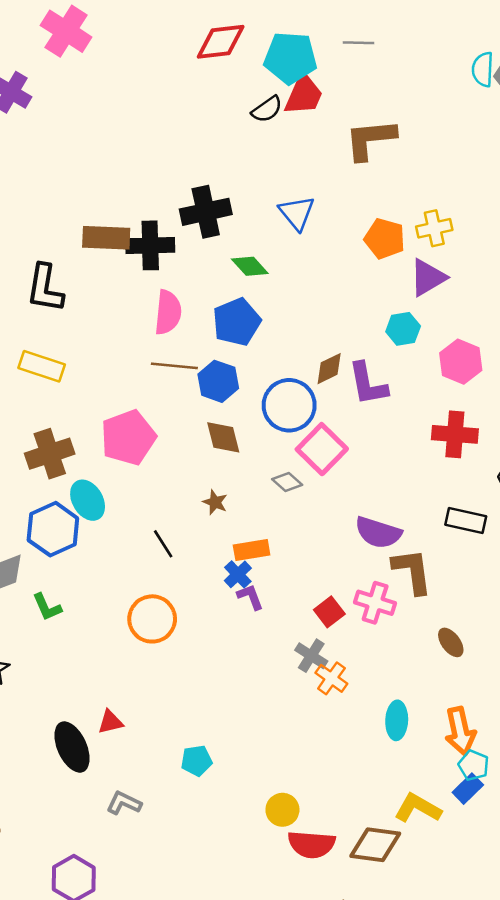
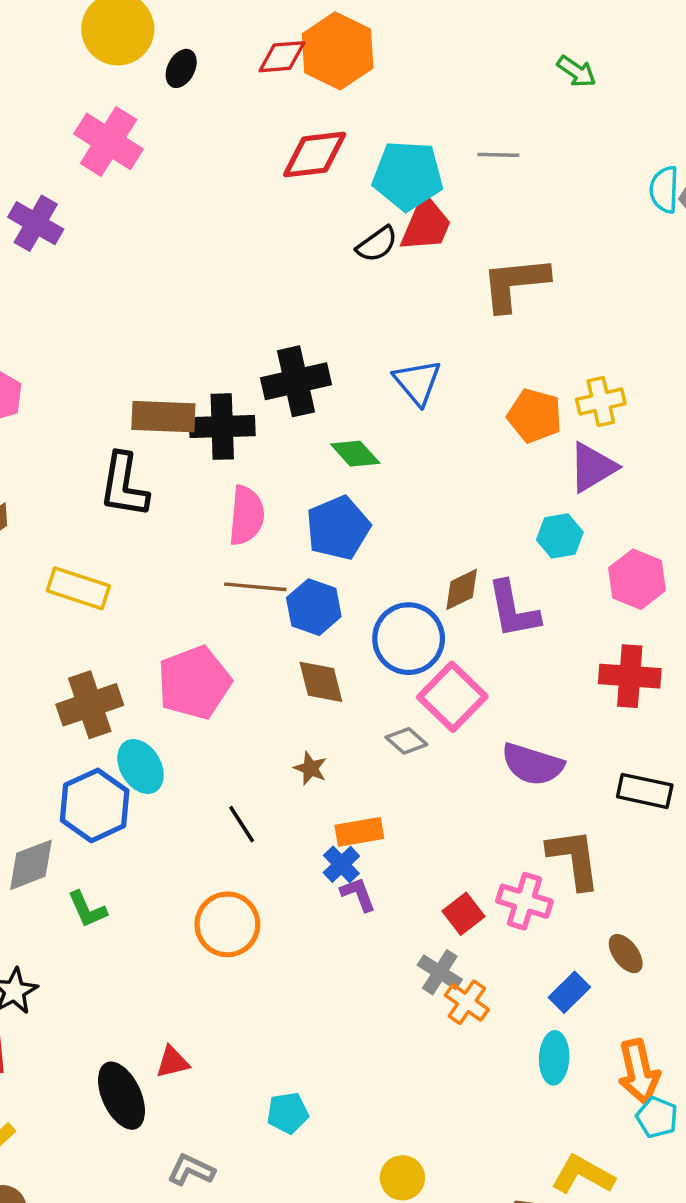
black L-shape: (45, 288) -> (124, 485), moved
purple semicircle: (378, 533) -> (533, 764), moved
blue rectangle: (468, 789) -> (569, 992), moved

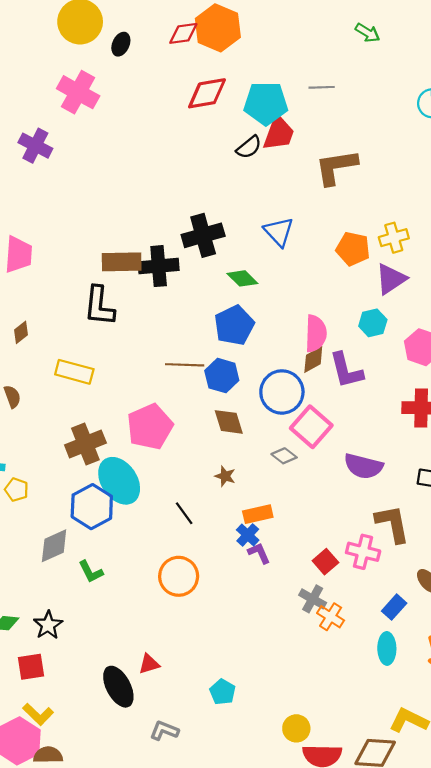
pink semicircle: (246, 516) -> (316, 333), moved
cyan ellipse: (141, 767) -> (119, 481), size x1.4
cyan pentagon: (288, 1113) -> (223, 692), turned -30

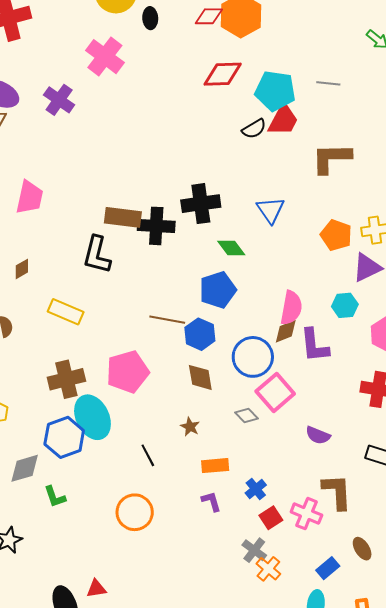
black ellipse: (121, 44) -> (150, 18), turned -35
purple semicircle: (363, 466) -> (318, 435), size x0.7
blue cross: (248, 535) -> (256, 489), moved

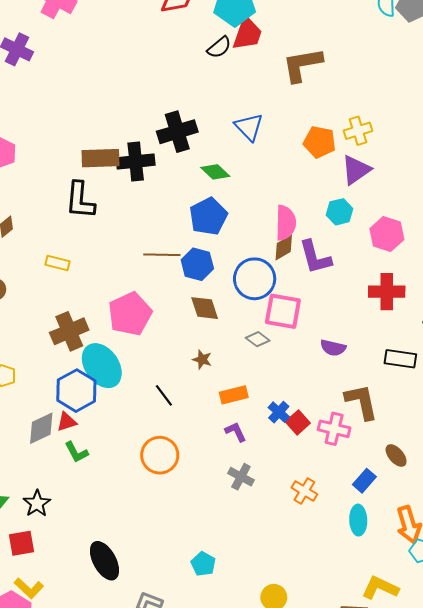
yellow rectangle: (66, 312) -> (58, 263), size x0.7
pink square: (275, 393) -> (283, 311), turned -30
red square: (271, 518) -> (298, 422), moved
gray cross: (254, 550) -> (241, 477), moved
red triangle: (96, 589) -> (67, 422), moved

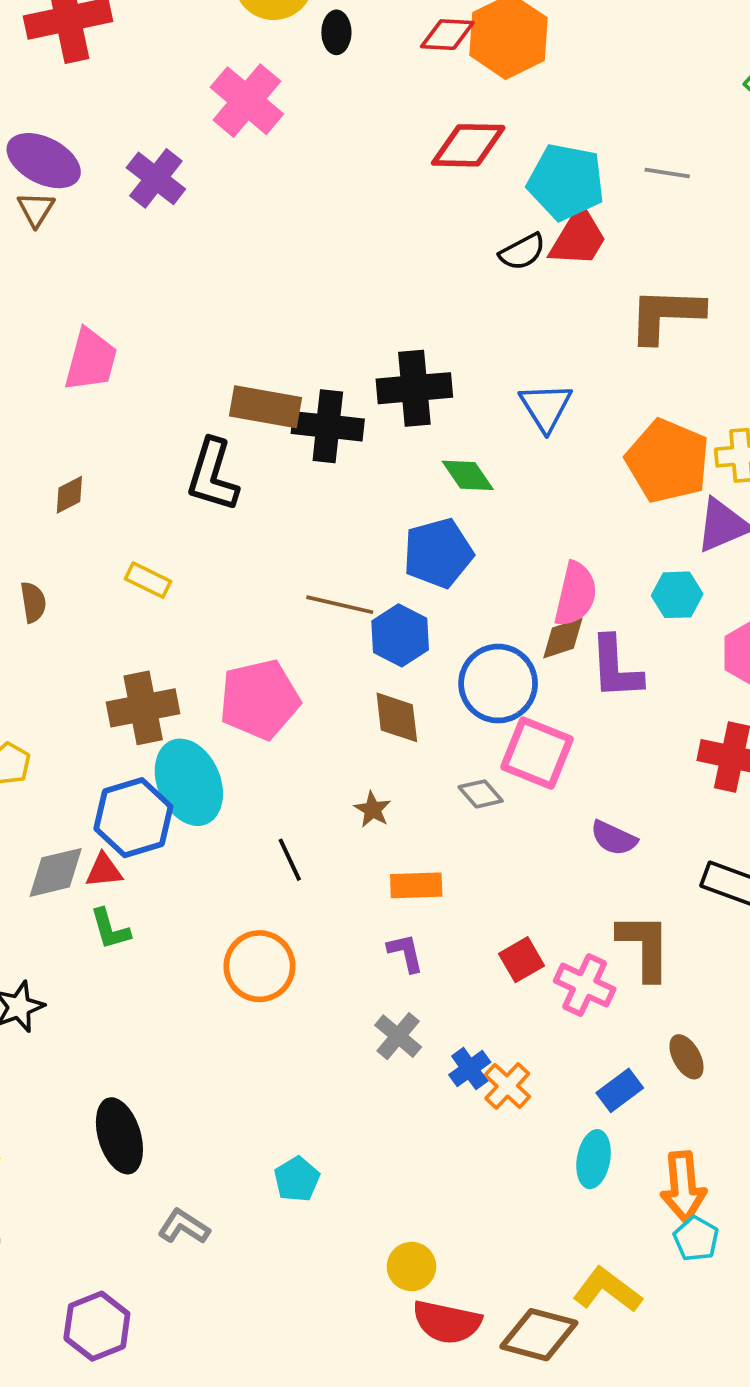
orange pentagon: (320, 142) -> (668, 461), size x1.4
blue cross: (279, 412) -> (470, 1069), moved

